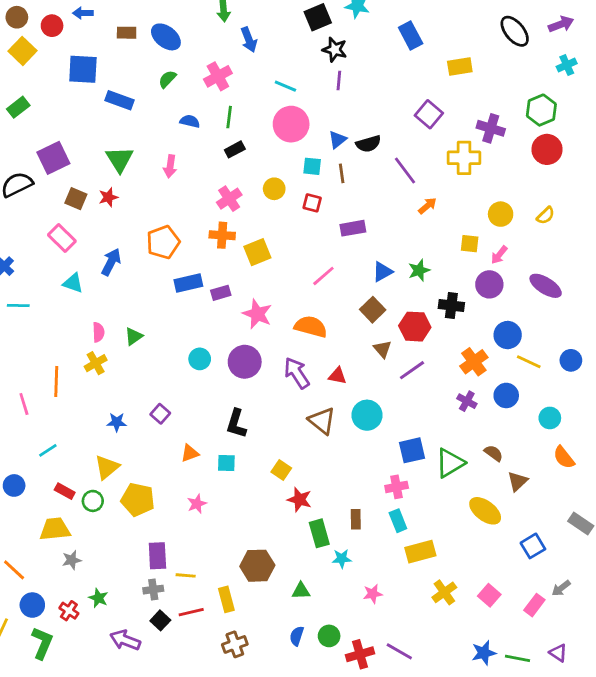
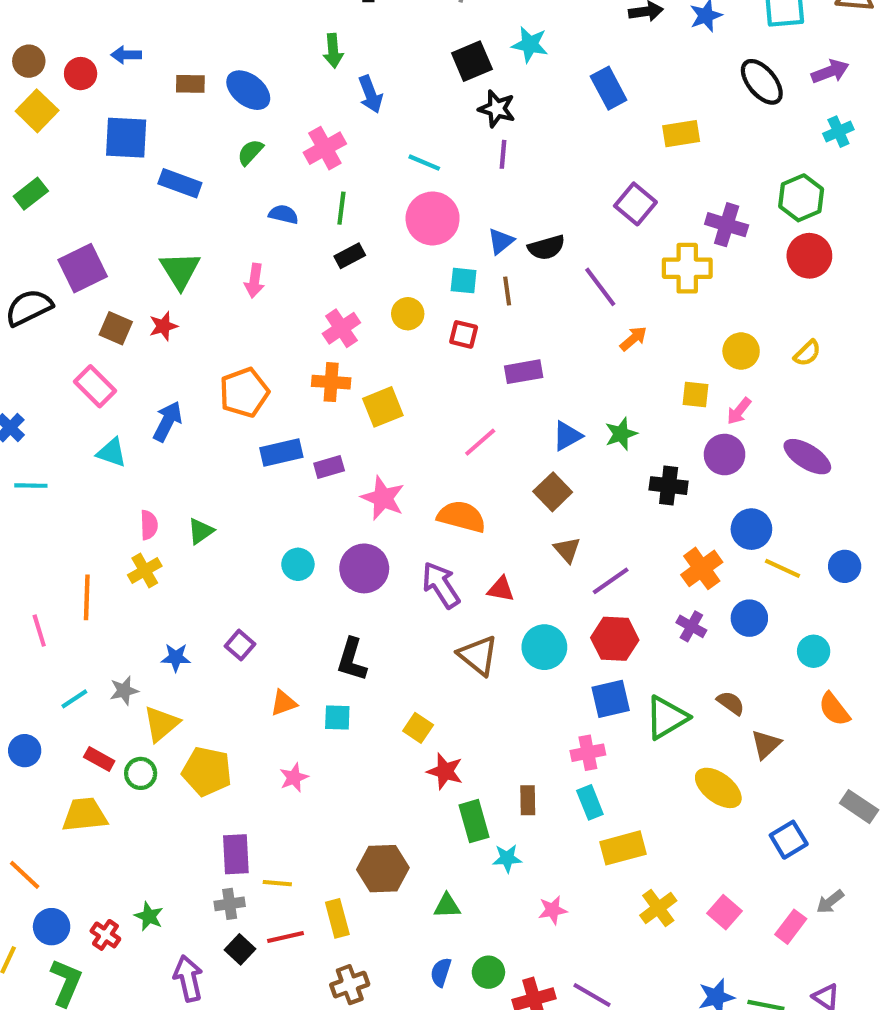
red hexagon: (415, 327) -> (615, 639), moved
gray star: (72, 560) -> (124, 691), moved
purple arrow: (125, 640) -> (188, 978), turned 56

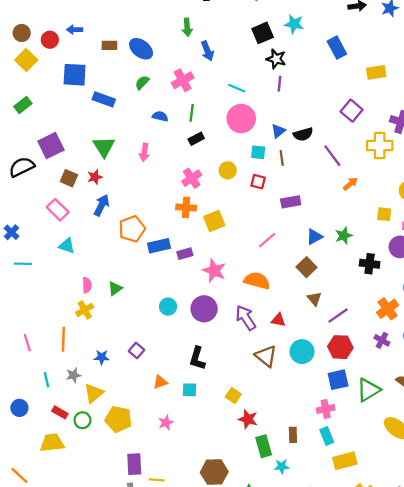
orange pentagon: (244, 392) -> (132, 229), moved
blue arrow: (168, 421) -> (102, 205), moved
orange line: (87, 597) -> (63, 339), moved
cyan line: (74, 699) -> (46, 380), turned -70

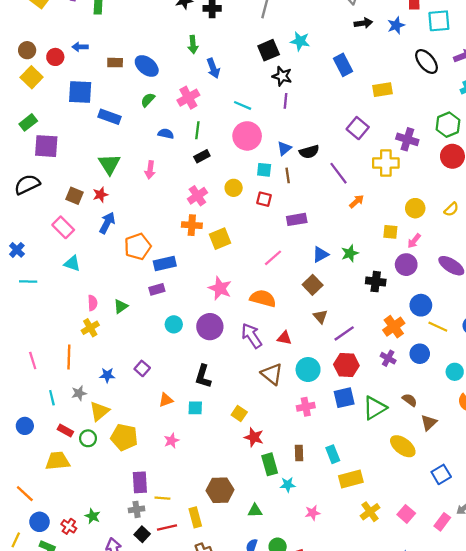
purple square: (51, 146) -> (46, 146), moved, turned 30
purple rectangle: (185, 254) -> (157, 289), moved
pink cross: (326, 409) -> (306, 407), moved

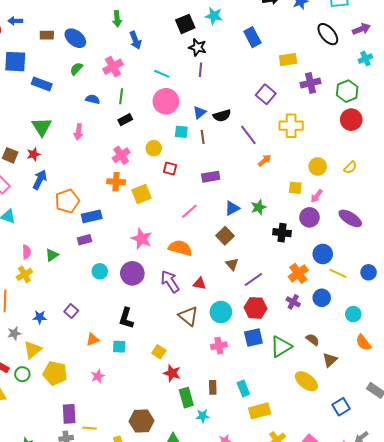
purple cross: (407, 139) -> (310, 83), moved, turned -30
red square: (264, 199) -> (170, 168), moved

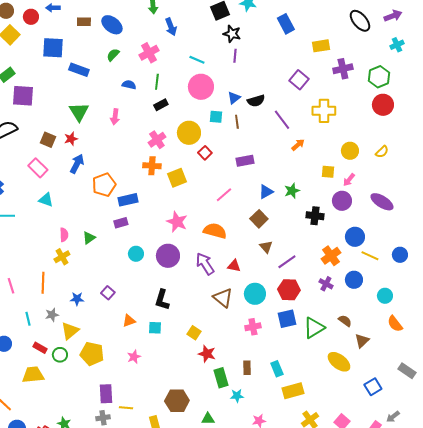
yellow circle: (154, 148) -> (189, 133), size x1.5
red square: (170, 168) -> (205, 153), turned 32

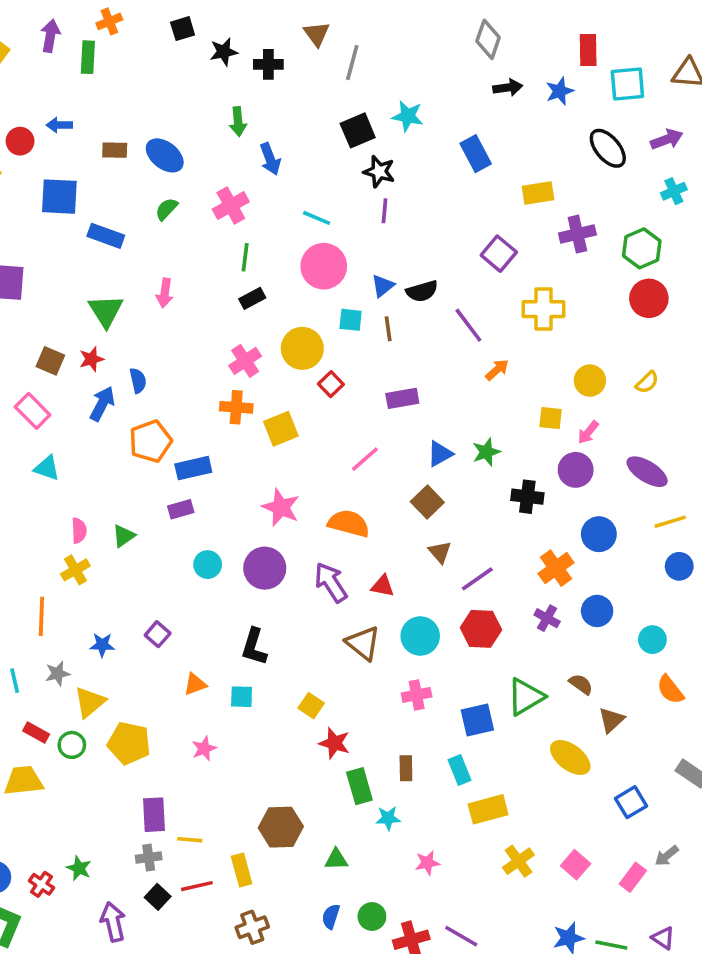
blue semicircle: (129, 85) -> (138, 381), moved, turned 64
pink arrow: (115, 117) -> (165, 293), moved
yellow line: (370, 256) -> (670, 522), moved, turned -42
blue square: (287, 319) -> (477, 720), moved

